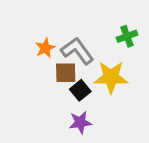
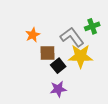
gray L-shape: (77, 51) -> (72, 37), moved

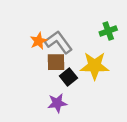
gray L-shape: (72, 37) -> (58, 42), moved
purple star: (58, 89) -> (57, 103), moved

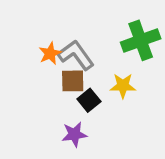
green cross: (108, 31) -> (141, 40), size x1.6
yellow star: (95, 66) -> (123, 86), size x0.7

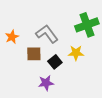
orange star: (50, 53) -> (12, 37), moved
brown square: (73, 81) -> (34, 54), moved

